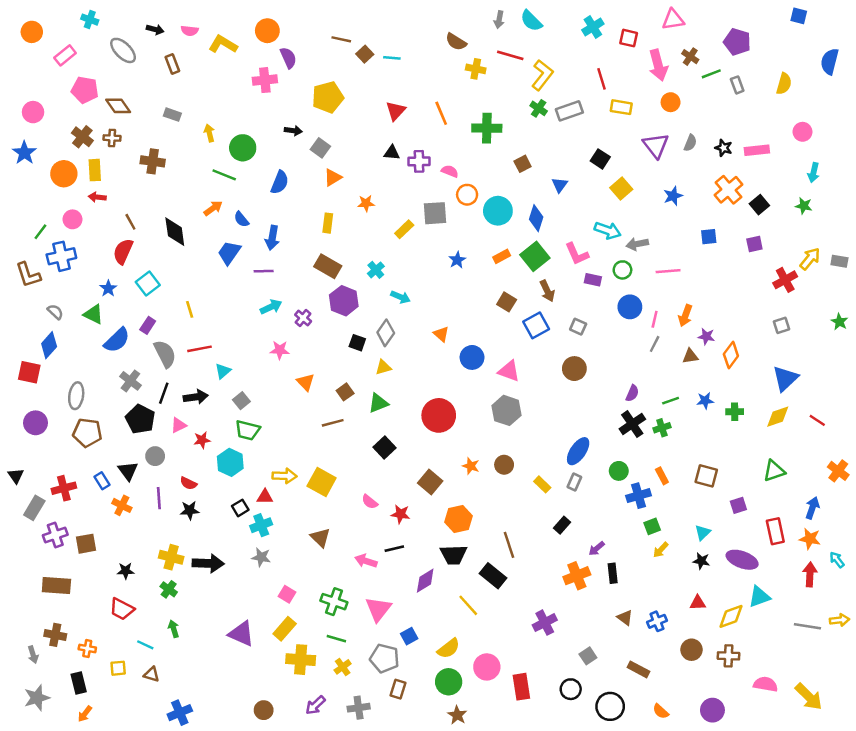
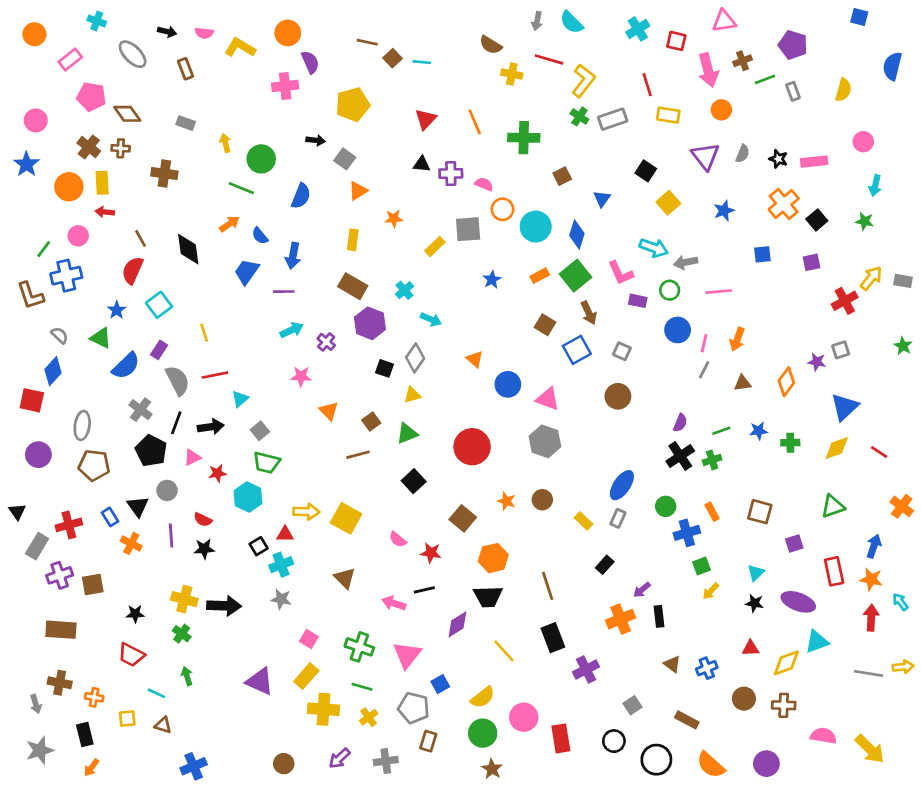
brown cross: (690, 57) -> (743, 61), turned 35
purple star: (706, 336) -> (817, 362), moved
black rectangle: (493, 576) -> (553, 638), moved, turned 30
orange semicircle: (661, 711) -> (711, 765), size x1.6

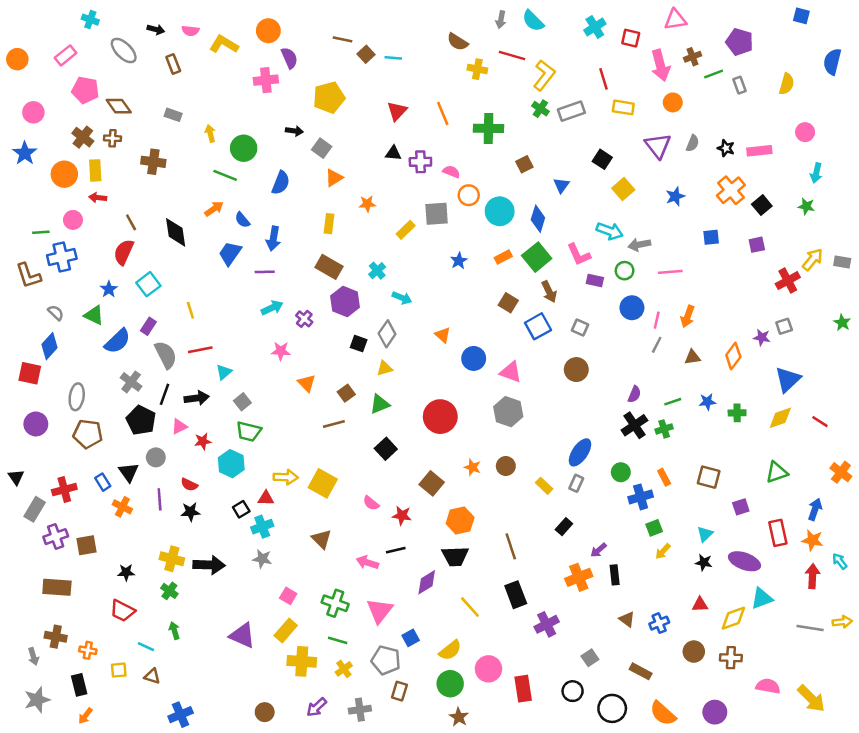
orange circle: (34, 34) -> (17, 59), moved
green line: (44, 249) -> (41, 232), turned 49

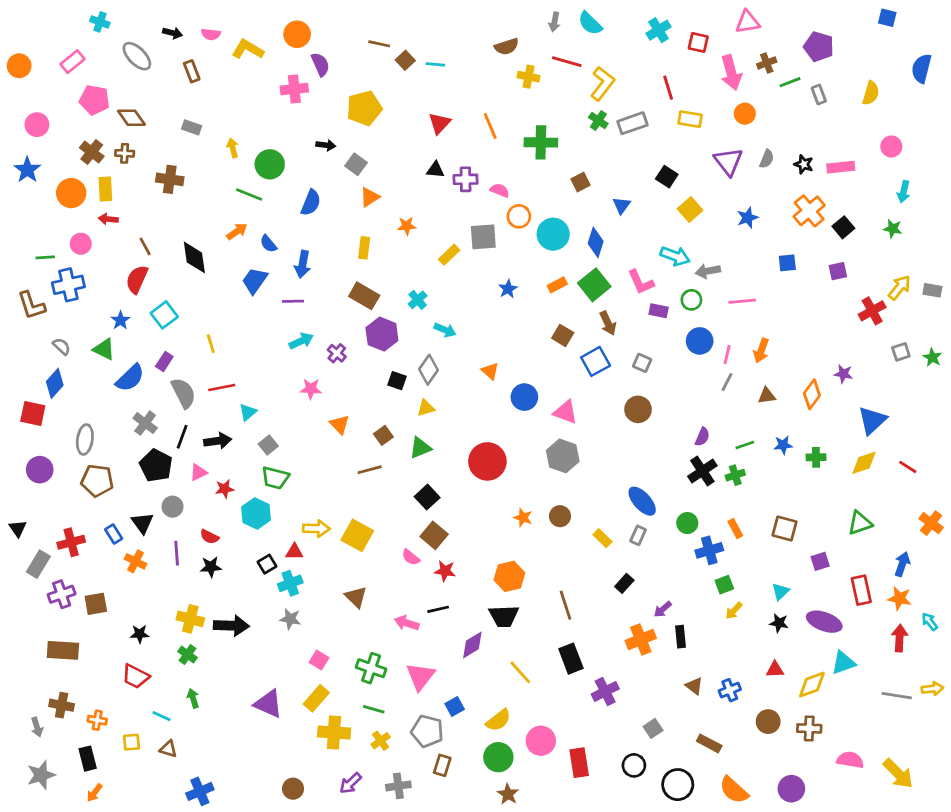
brown semicircle: (458, 42) -> (507, 47), turned -50
gray square: (784, 326) -> (901, 352), moved
blue ellipse: (580, 452) -> (642, 501), turned -76
brown square: (432, 483) -> (434, 535), moved

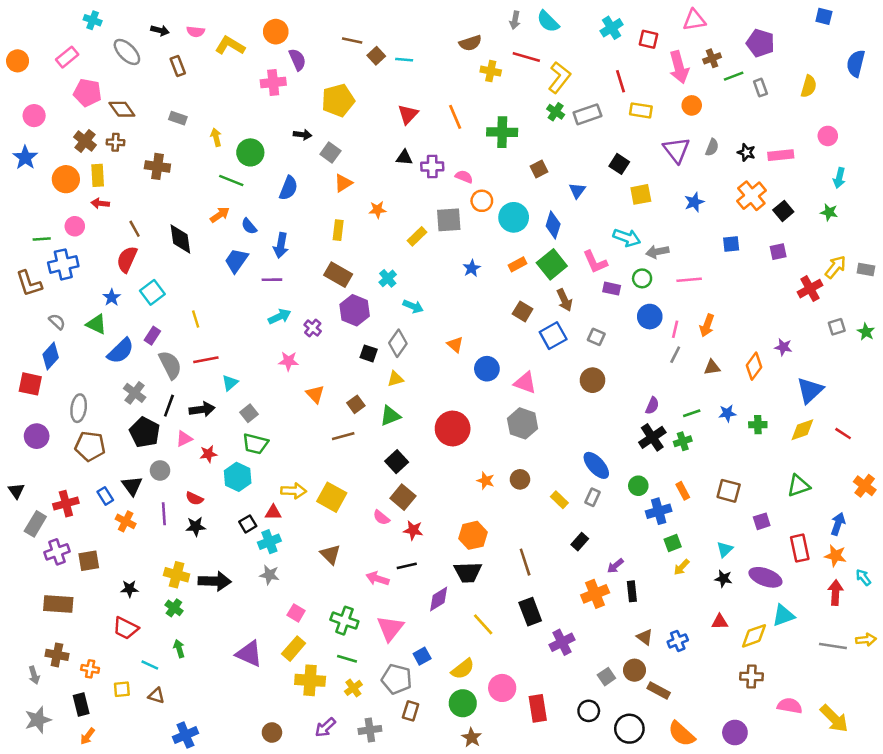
yellow square: (690, 209) -> (641, 194), turned 30
brown circle: (768, 722) -> (634, 670), moved

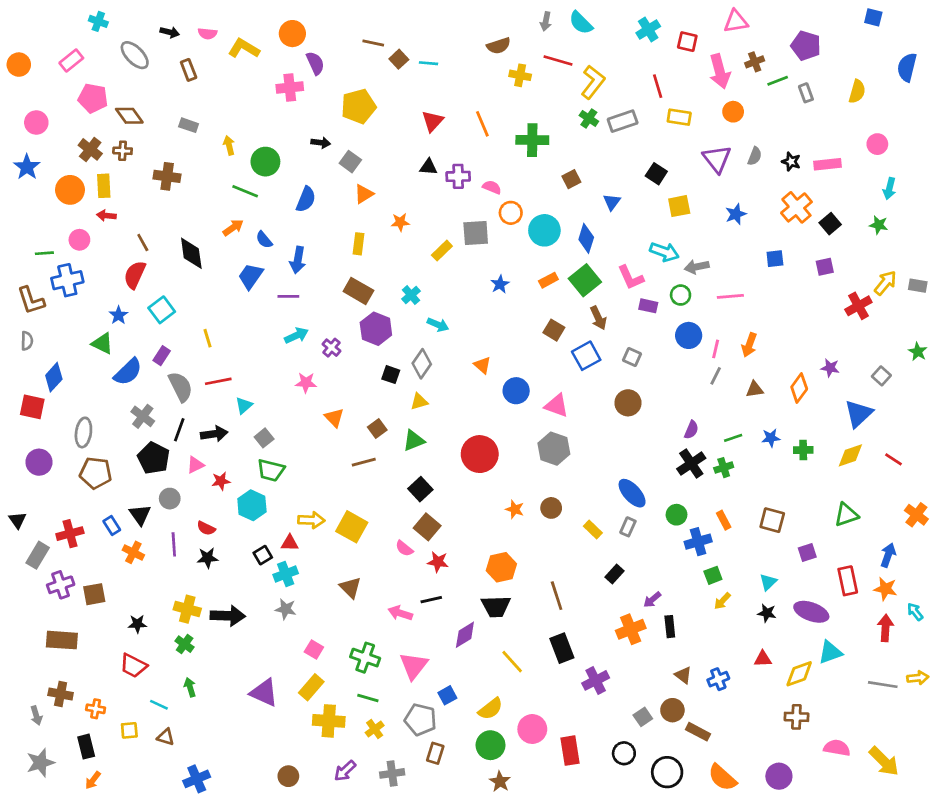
gray semicircle: (57, 322) -> (27, 341), moved, turned 48
gray square: (837, 327) -> (881, 376), moved, turned -30

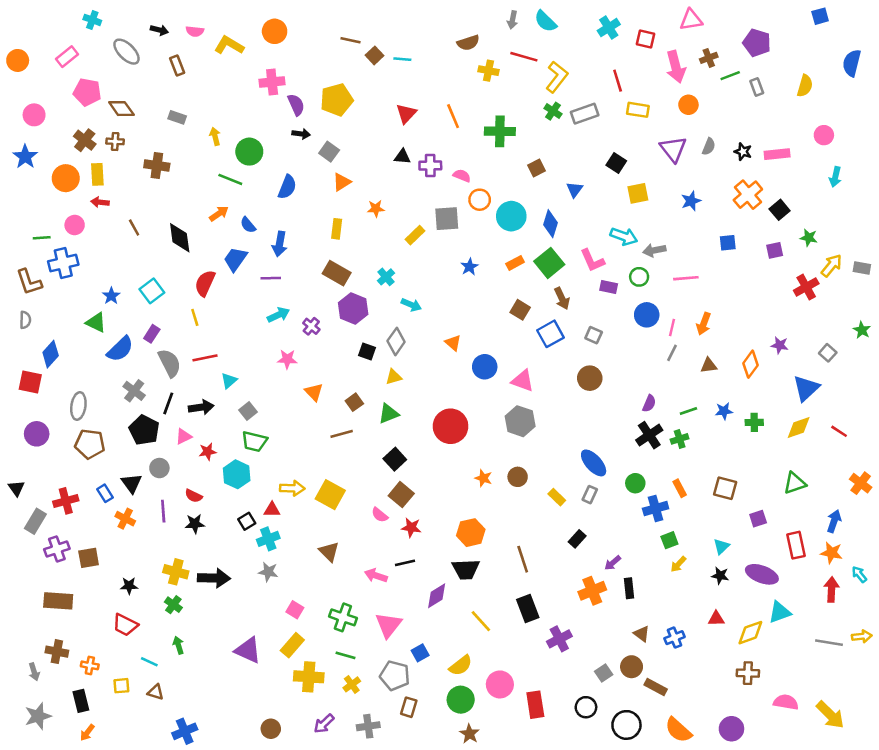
blue square: (873, 17) -> (820, 16), turned -30
purple semicircle: (315, 63) -> (296, 105), moved
green star: (879, 225) -> (809, 238), moved
red semicircle: (135, 275) -> (205, 283), moved

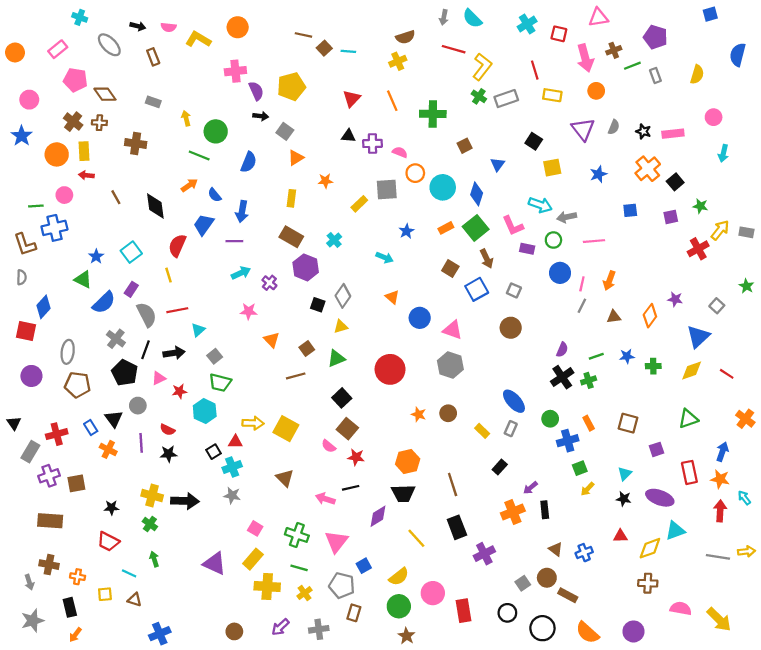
yellow cross: (488, 71) -> (398, 61), moved, turned -35
cyan arrow: (411, 305) -> (385, 258), moved

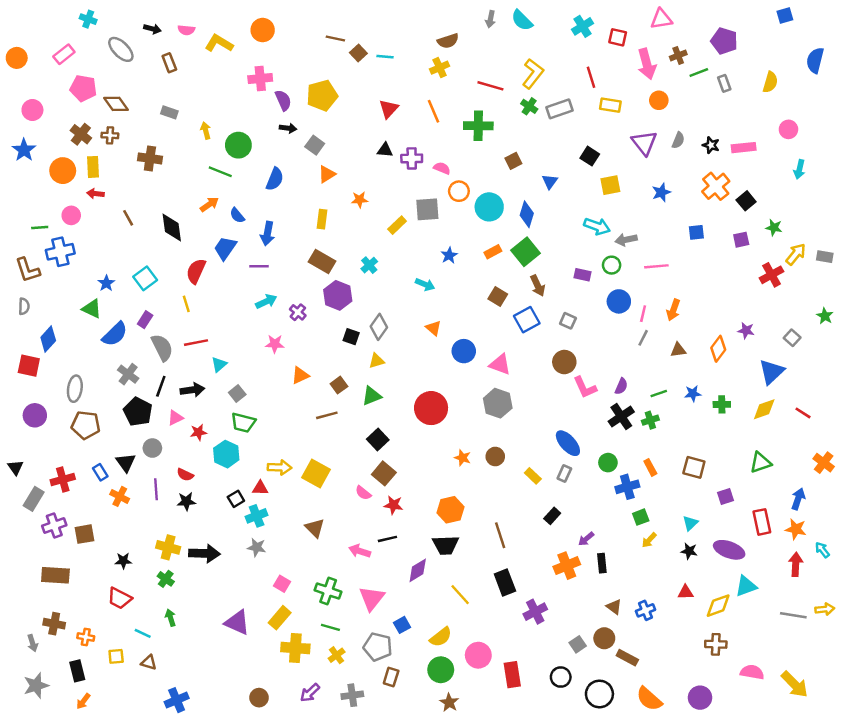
red line: (454, 49) -> (490, 86), moved
pink L-shape: (513, 226) -> (585, 387), moved
orange triangle: (272, 340) -> (300, 375), turned 49

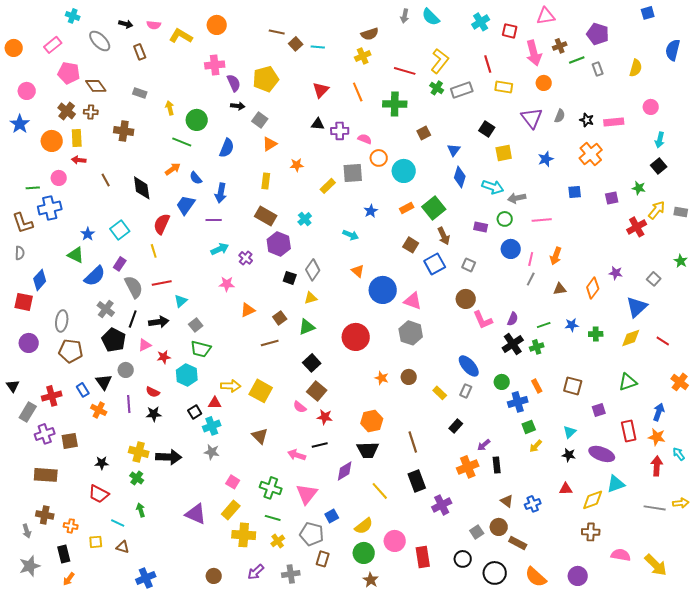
black square: (746, 201) -> (659, 166), moved
blue diamond: (527, 214) -> (460, 177), moved
blue circle: (464, 351) -> (383, 290), size x1.4

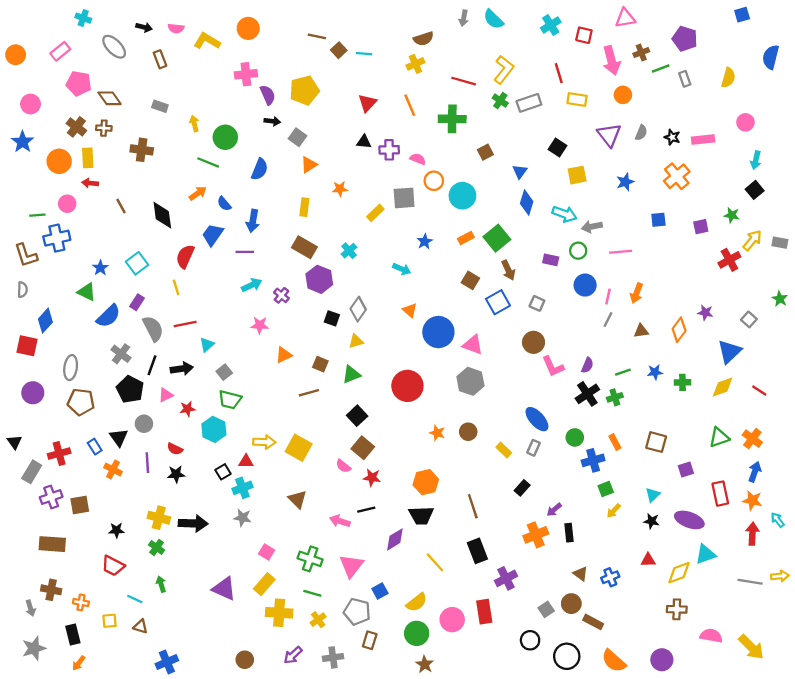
brown square: (280, 318) -> (320, 364), turned -32
orange cross: (680, 382) -> (752, 439), moved
red rectangle: (423, 557) -> (484, 612), moved

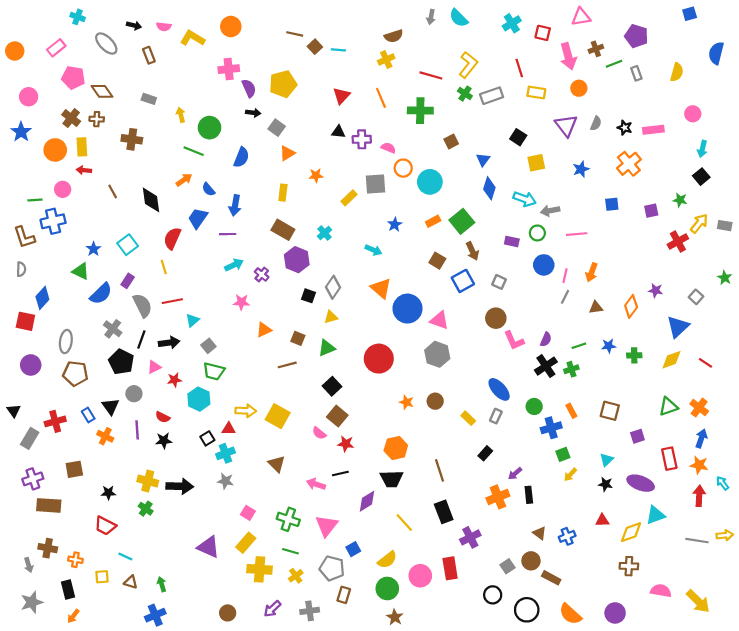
orange triangle: (410, 310) -> (381, 288), size x1.5
purple cross: (51, 497) -> (33, 479), moved
green arrow: (161, 584) -> (162, 584), moved

